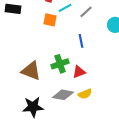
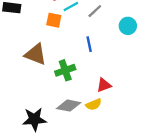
brown triangle: (31, 71) -> (36, 54), moved
red triangle: (79, 72) -> (104, 85), moved

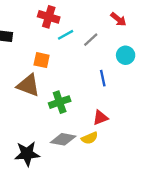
orange square: (54, 20) -> (42, 60), moved
blue line: (89, 44) -> (103, 78), moved

